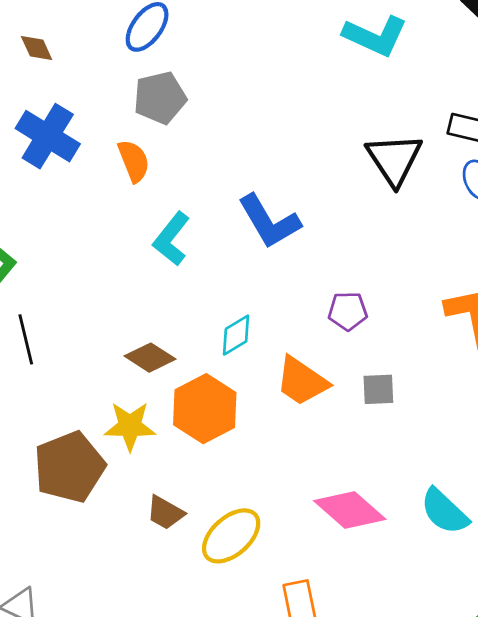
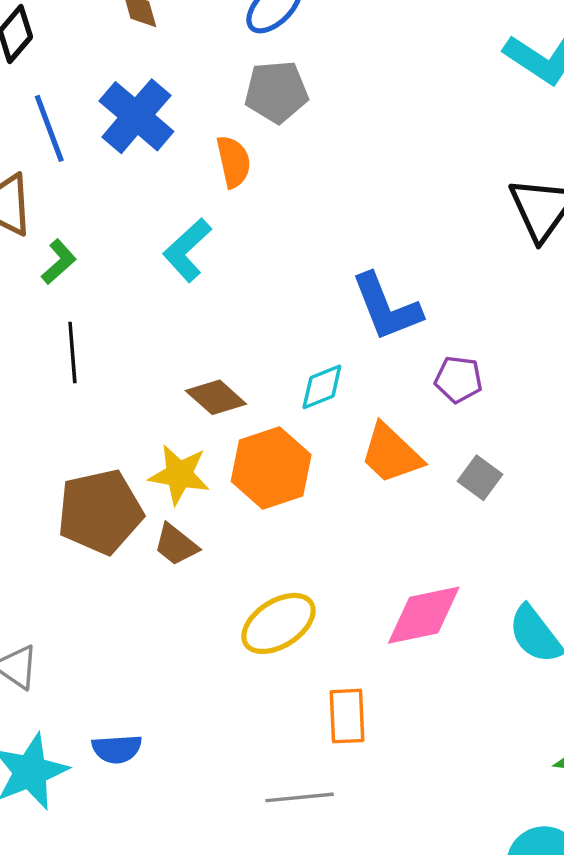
blue L-shape: (269, 221) -> (386, 307), moved
cyan L-shape: (171, 239) -> (187, 250), moved
gray square: (378, 389) -> (480, 478), turned 30
pink diamond: (350, 510) -> (424, 615), turned -62
brown trapezoid: (165, 513) -> (176, 545), moved

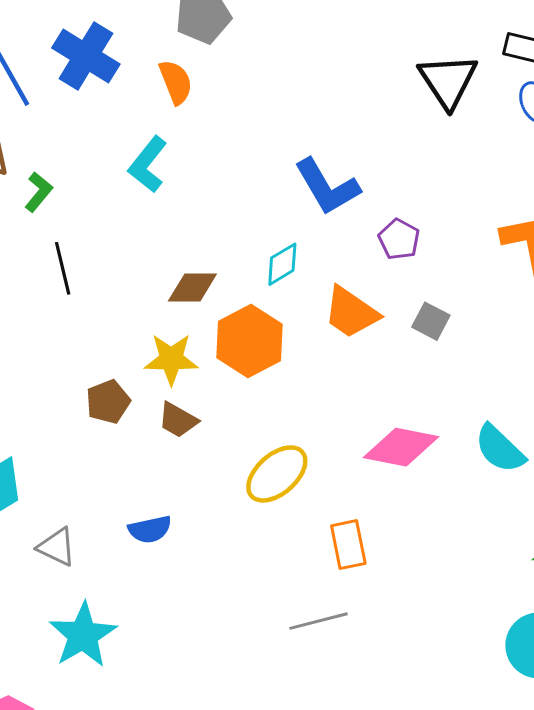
purple pentagon: (458, 379) -> (399, 239), turned 30
brown diamond: (216, 397) -> (192, 288), turned -33
brown pentagon: (100, 512) -> (108, 402), size x0.6
pink diamond: (424, 615) -> (401, 447), turned 32
blue semicircle: (117, 749) -> (150, 529), moved

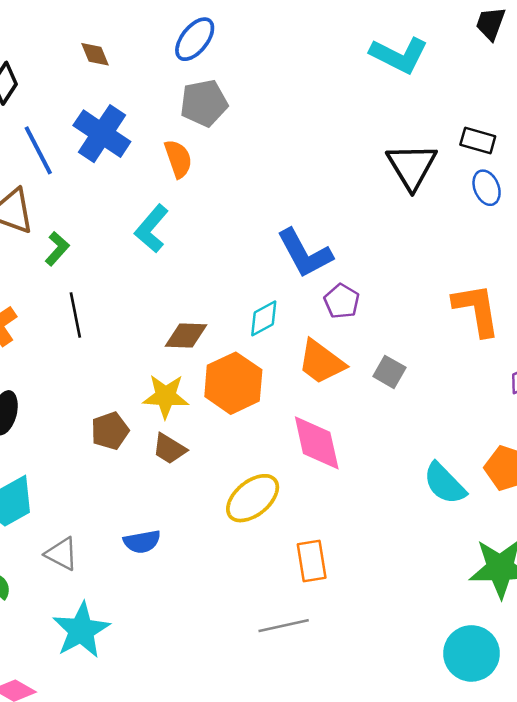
purple pentagon: (399, 239) -> (342, 301), moved
pink diamond: (401, 447) -> (317, 443), moved, turned 64

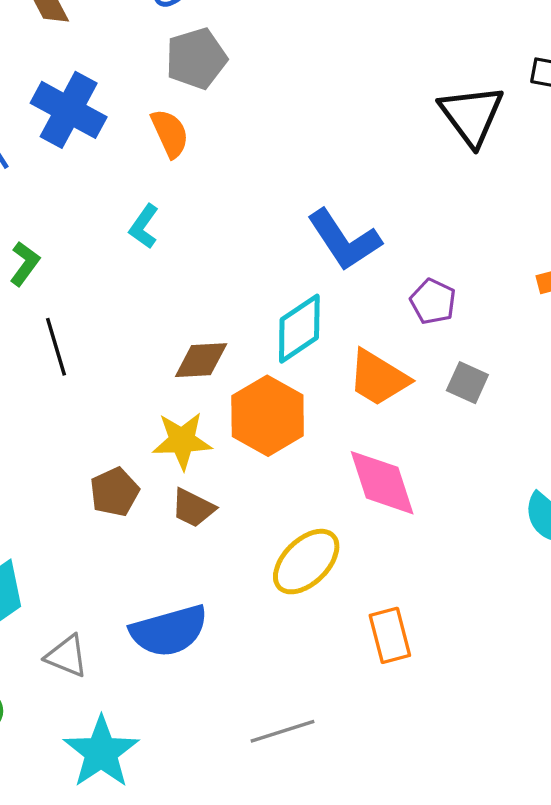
cyan L-shape: (152, 229) -> (144, 226), size x0.7
purple pentagon: (342, 301) -> (433, 301), moved
cyan diamond: (264, 318) -> (299, 329), size x1.4
blue semicircle: (142, 542) -> (169, 631), size x1.6
gray line: (284, 626) -> (282, 731), moved

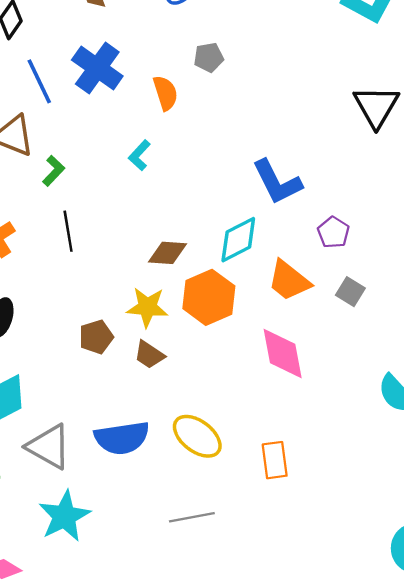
gray pentagon: (196, 58) -> (209, 57), moved, size x0.7
yellow ellipse: (306, 562) -> (197, 436), moved, turned 75
gray triangle: (67, 656) -> (49, 447), size x1.5

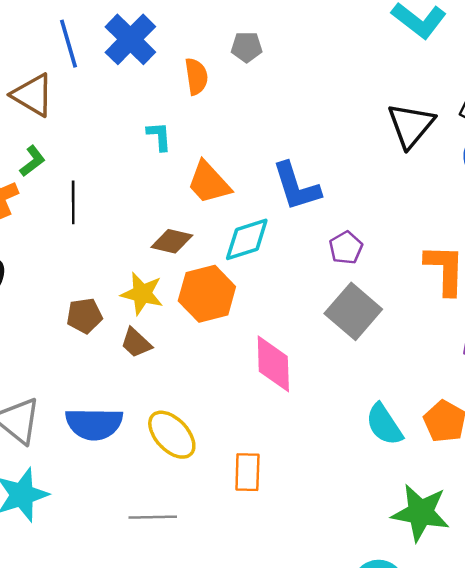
cyan L-shape: (139, 155) -> (159, 136), turned 124
green L-shape: (54, 171) -> (32, 161), moved
orange trapezoid: (289, 281) -> (209, 183), moved
gray square: (350, 292) -> (353, 311), size x1.8

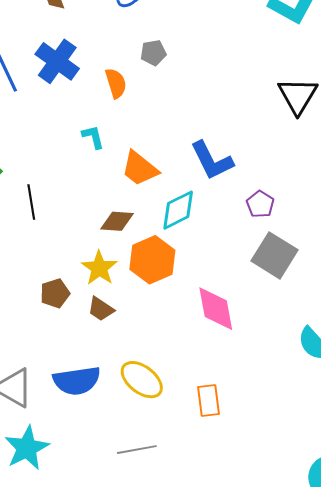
yellow star: (142, 294) -> (99, 268), turned 30

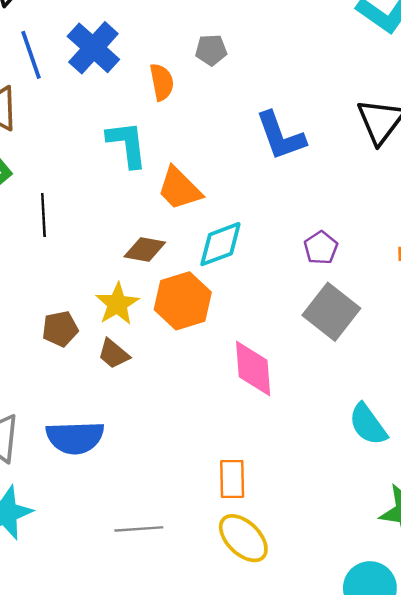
cyan L-shape: (93, 137) -> (127, 144), size x1.6
blue L-shape: (212, 161) -> (280, 136), moved
yellow ellipse: (142, 380) -> (243, 538), moved

